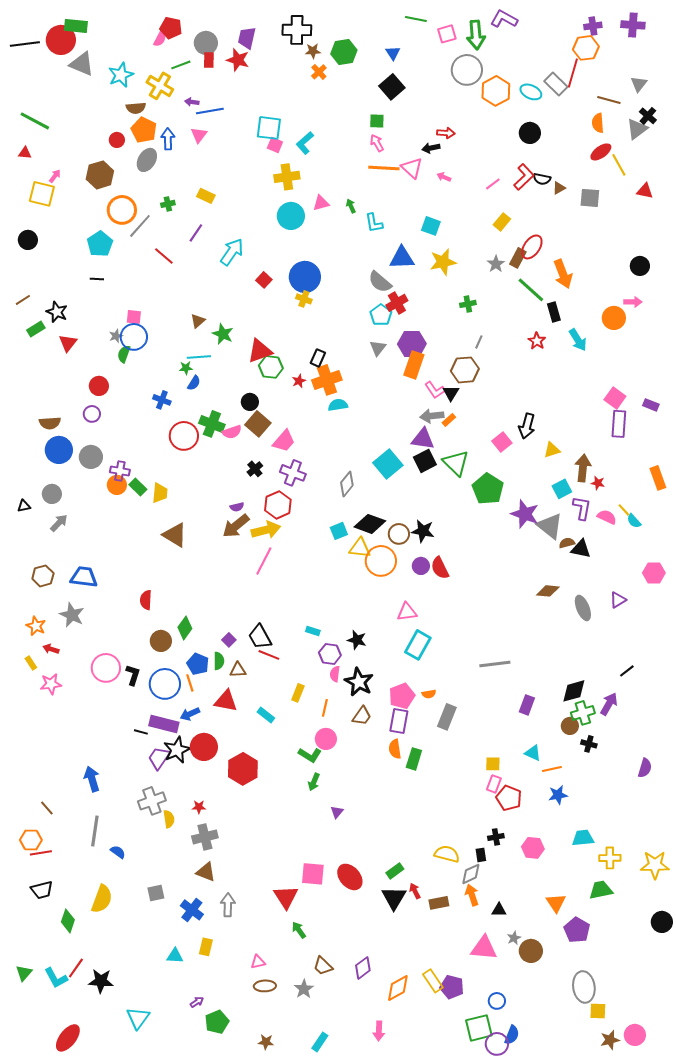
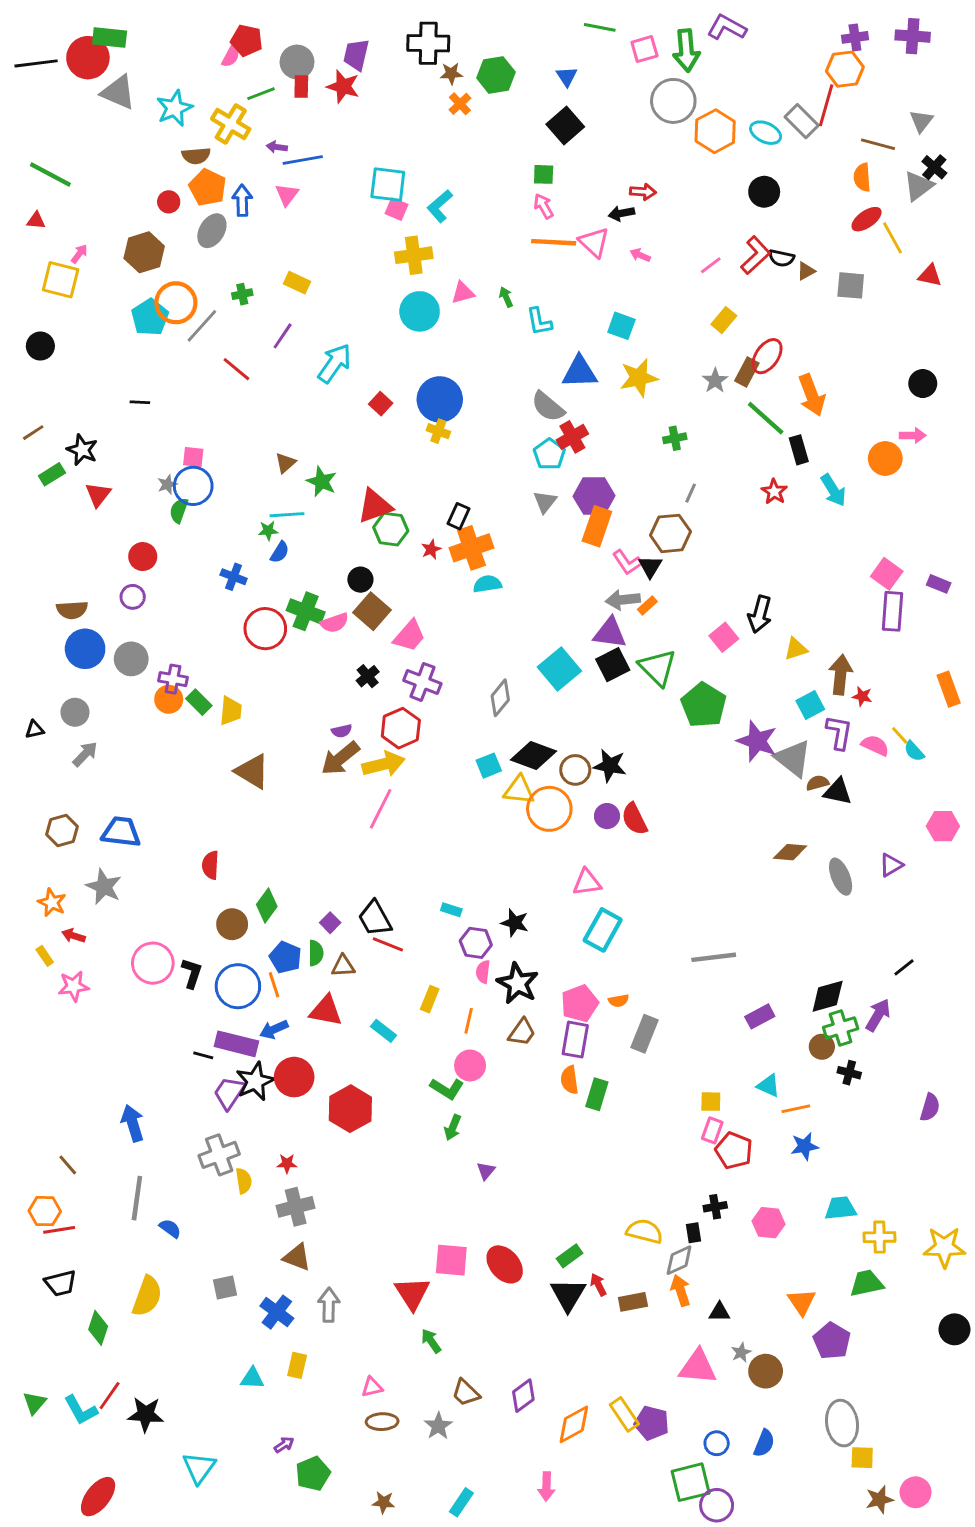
cyan pentagon: (100, 244) -> (150, 317), moved
purple rectangle: (527, 705) -> (760, 1016), turned 42
blue semicircle: (512, 1035) -> (764, 1443), moved

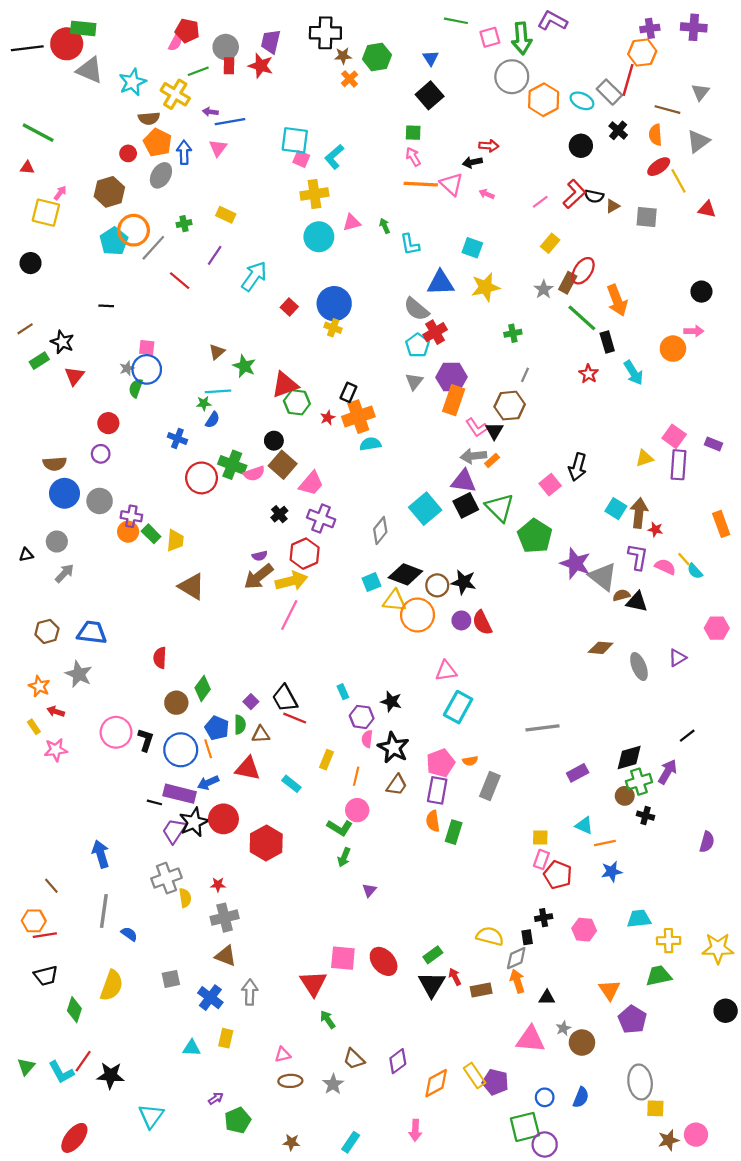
black cross: (934, 167) -> (618, 130), moved
yellow triangle: (796, 649) -> (644, 458), moved
cyan square: (810, 705) -> (616, 509), moved, turned -30
cyan rectangle: (451, 910) -> (343, 692), turned 48

